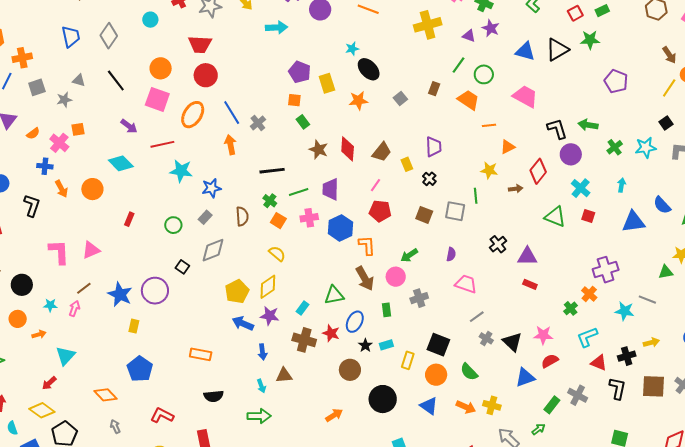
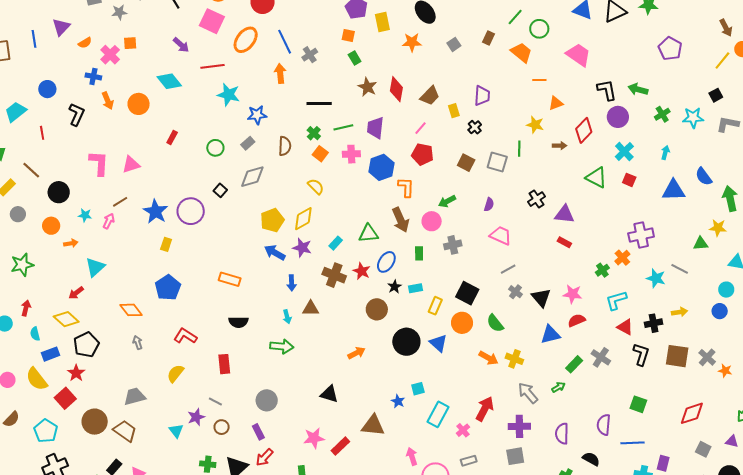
blue triangle: (429, 406) -> (438, 343), moved

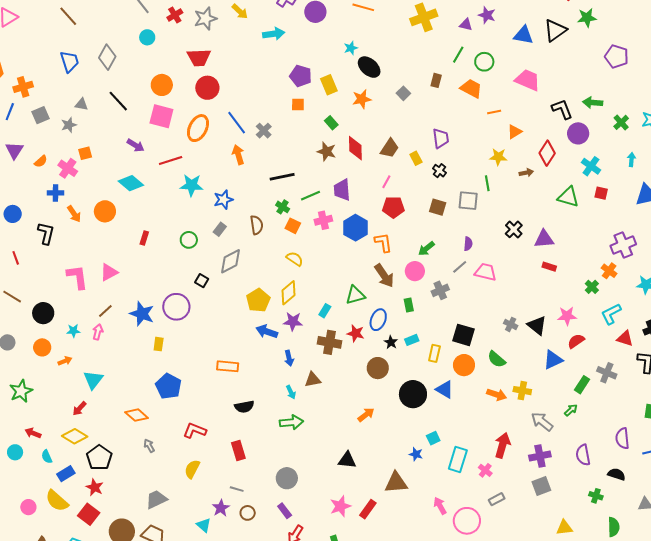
green rectangle: (355, 58) -> (331, 123), moved
gray line: (508, 269) -> (460, 267), moved
red arrow: (26, 308) -> (33, 433), turned -70

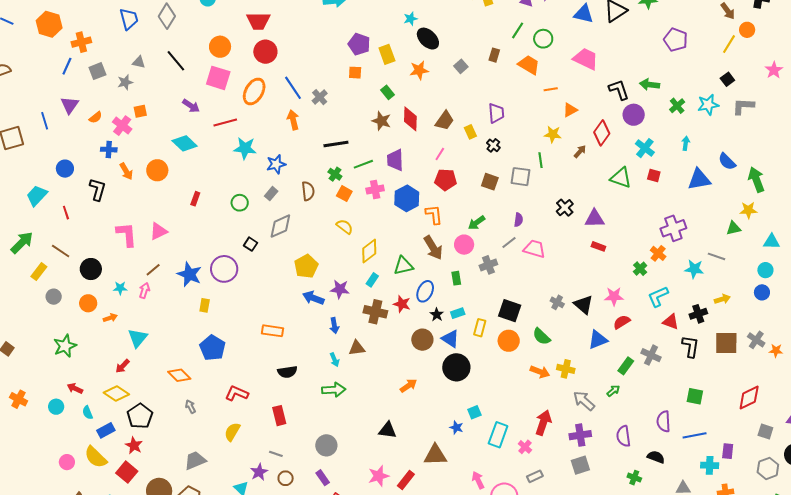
brown arrow: (526, 173) -> (580, 151), turned -40
yellow diamond: (289, 293) -> (369, 251), moved
blue triangle: (445, 389) -> (450, 339), moved

